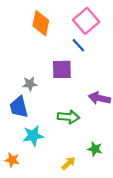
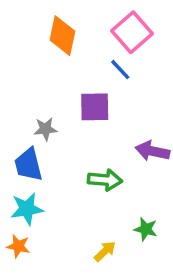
cyan star: (33, 136) -> (27, 209), moved

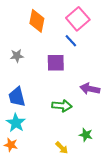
gray star: (45, 129) -> (17, 56), moved
cyan star: (27, 209) -> (16, 123), turned -30
yellow arrow: (105, 251) -> (62, 148), turned 88

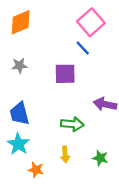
orange diamond: (37, 21) -> (21, 22), moved, turned 55
orange star: (11, 145) -> (36, 170), moved
yellow arrow: (62, 148) -> (65, 155), moved, turned 40

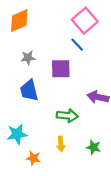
gray star: (19, 66) -> (28, 58), moved
blue trapezoid: (19, 114) -> (29, 91), moved
cyan star: (18, 144) -> (17, 134), turned 30

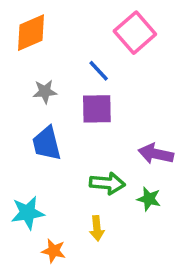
blue line: (77, 45) -> (99, 71), moved
green star: (94, 147) -> (149, 199), moved

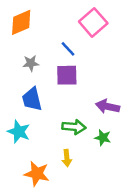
cyan star: (28, 213) -> (19, 132), moved, turned 30
orange star: (54, 251) -> (37, 174), size x1.5

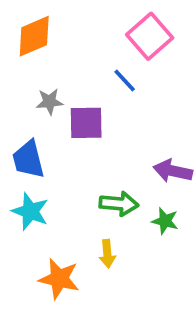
blue line: (68, 49) -> (125, 81), moved
purple square: (67, 75) -> (86, 123), moved
blue trapezoid: (32, 99) -> (28, 159), moved

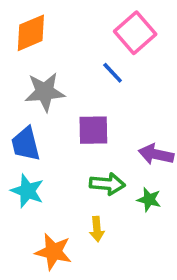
gray star: (50, 102) -> (45, 92), size x1.6
purple square: (86, 123) -> (93, 130), moved

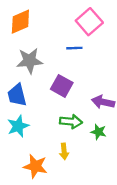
blue line: (113, 73) -> (74, 48), turned -49
purple square: (93, 130) -> (62, 86), turned 30
cyan star: (27, 191) -> (18, 126), turned 30

